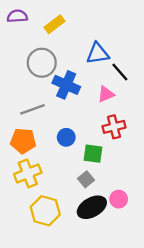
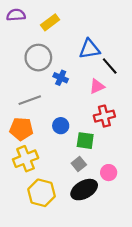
blue cross: (66, 85) -> (61, 78), size x0.6
pink circle: (119, 199) -> (109, 173), moved

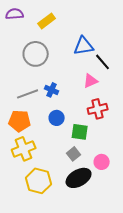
blue cross: (61, 78) -> (52, 90), moved

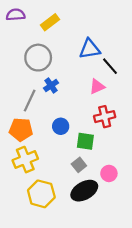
blue cross: (52, 90) -> (51, 85), moved, turned 32
gray line: (28, 94) -> (30, 101), turned -45

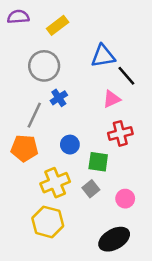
yellow cross: (25, 160) -> (55, 183), moved
black ellipse: (84, 191) -> (114, 239), moved

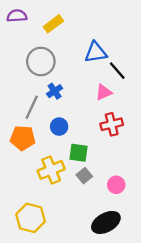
blue circle: (70, 145) -> (59, 127), moved
green square: (98, 162) -> (79, 153), moved
yellow hexagon: (48, 222) -> (31, 218), moved

